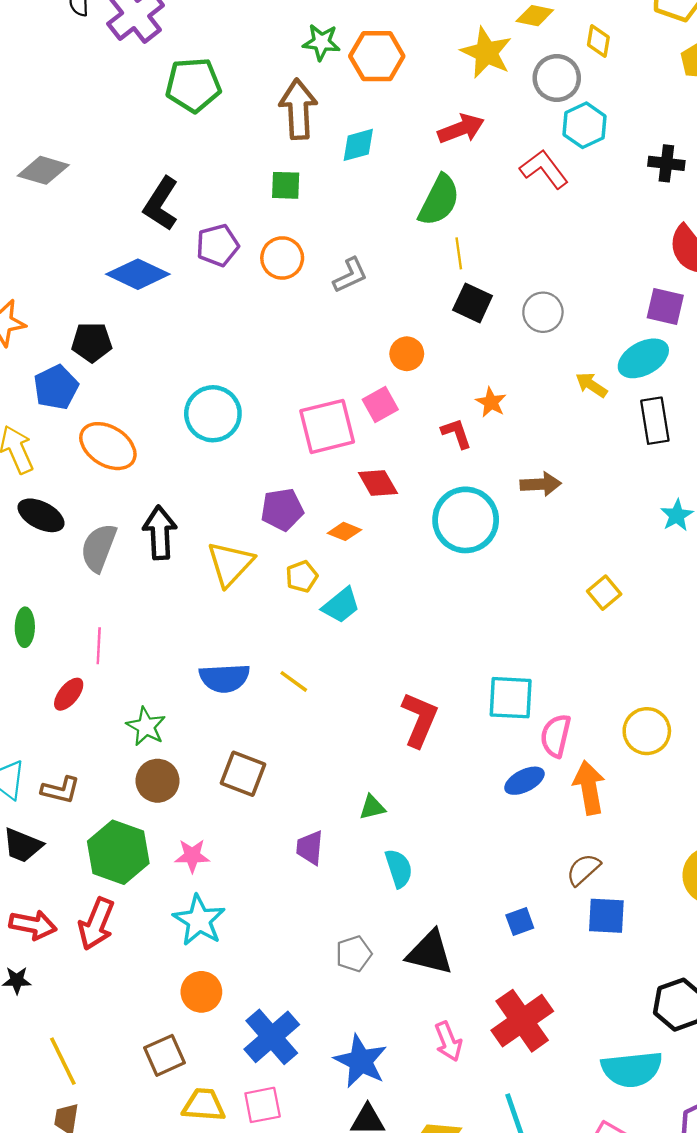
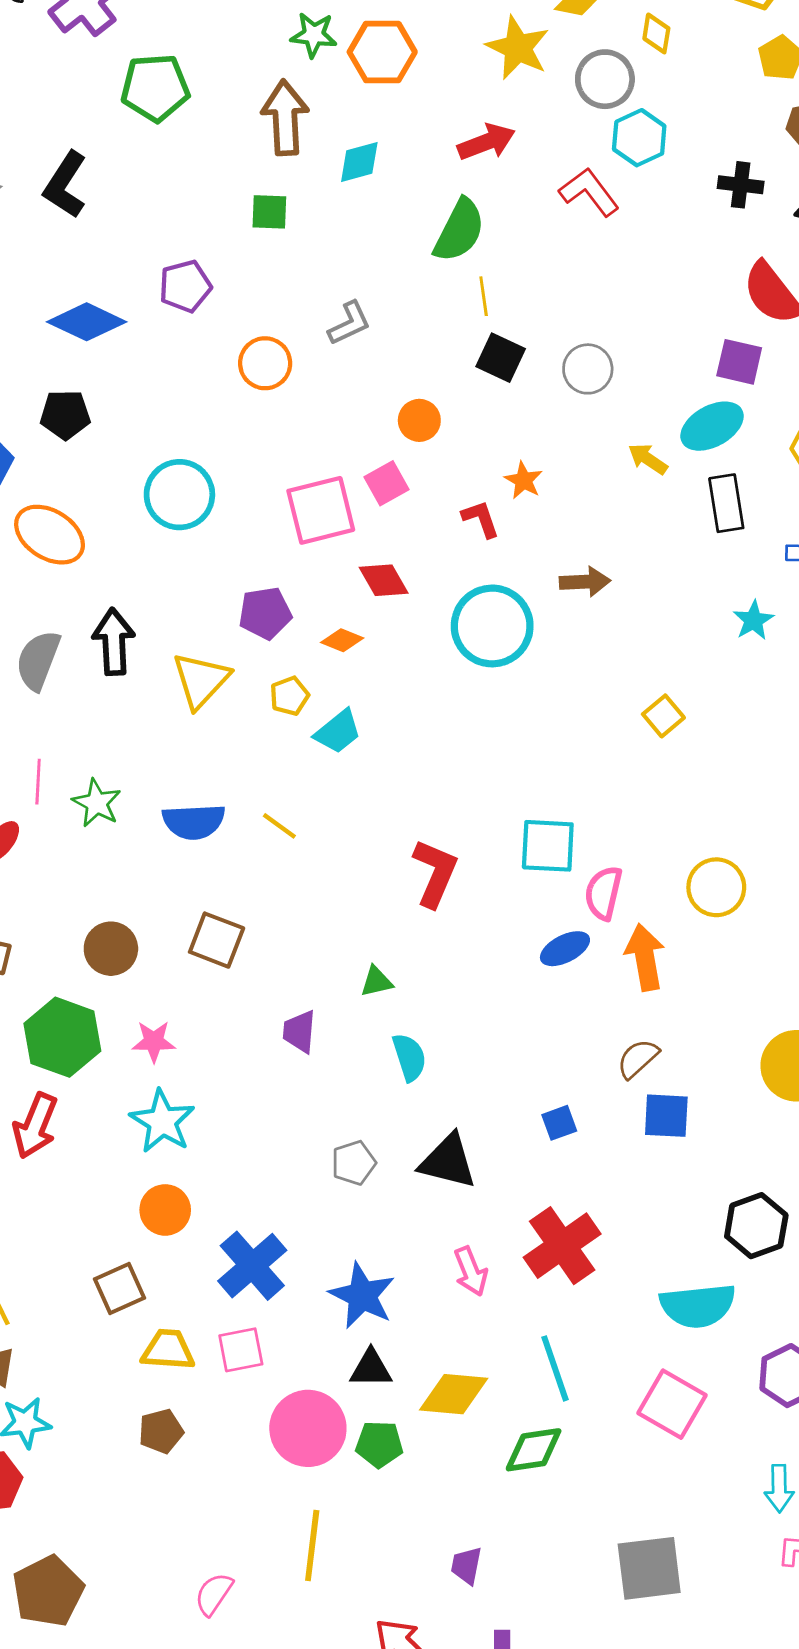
black L-shape: (161, 204) -> (65, 185), moved
orange circle: (282, 258) -> (265, 363), moved
black pentagon: (92, 342) -> (65, 415), moved
green star: (146, 726) -> (97, 803), moved

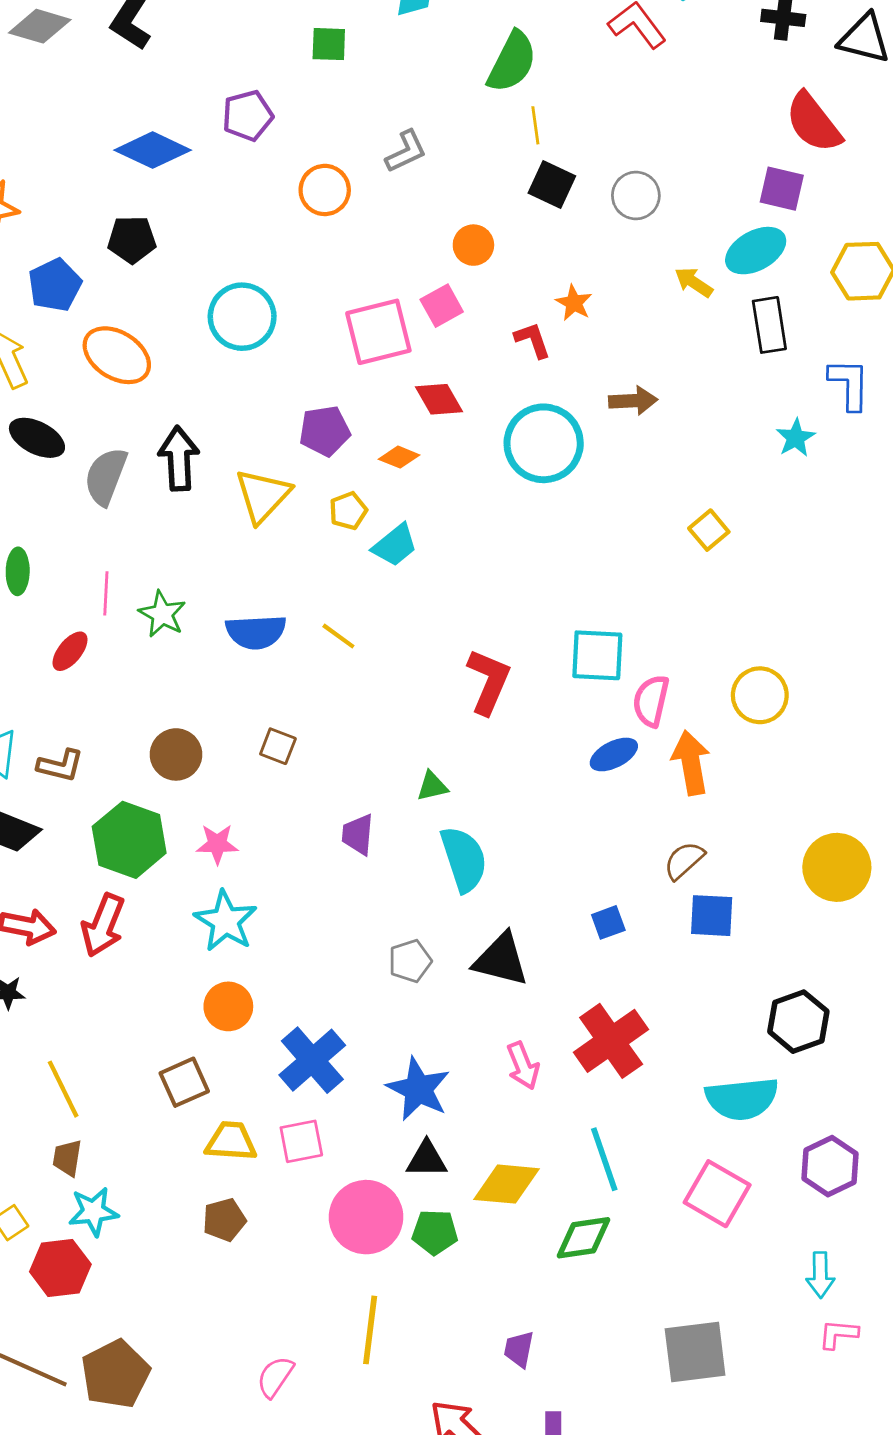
brown square: (217, 940) -> (278, 746), size x0.7
cyan semicircle: (409, 1057) -> (464, 859), size x1.4

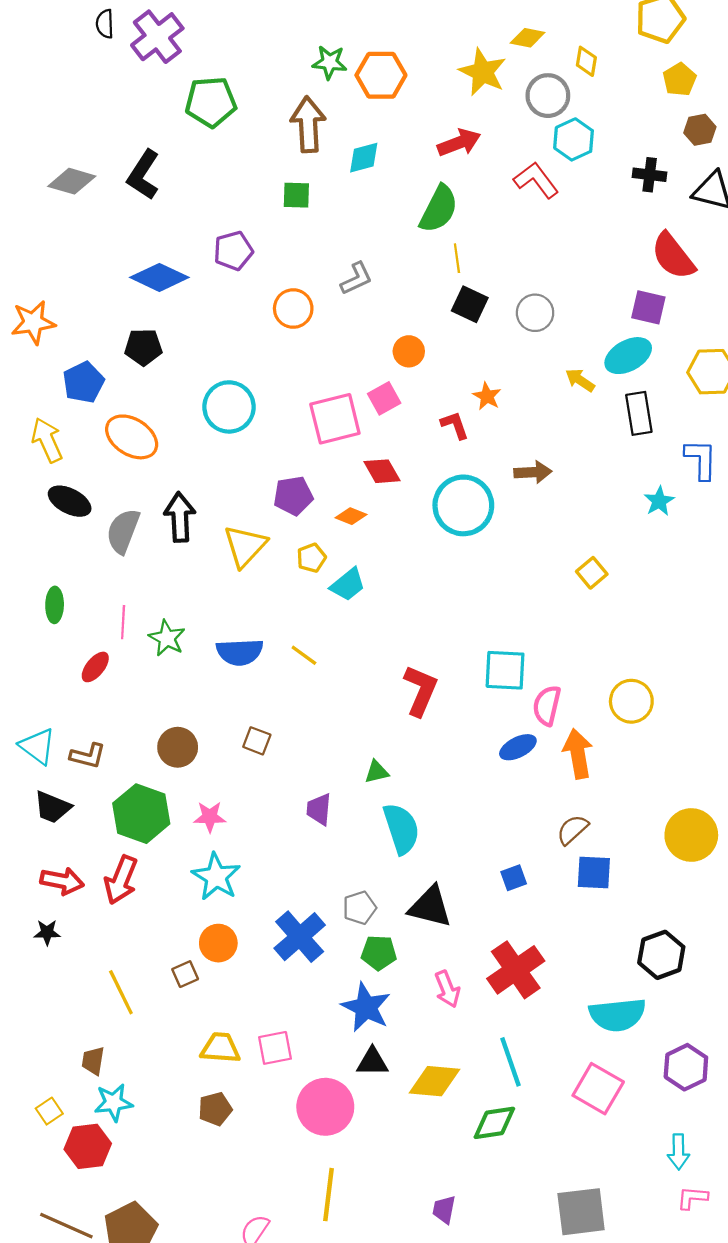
blue cross: (312, 1060) -> (300, 937), moved
brown square: (184, 1082) -> (185, 974), moved, size x0.7
yellow line: (63, 1089) -> (121, 992), moved
green pentagon: (435, 1232) -> (379, 953), moved

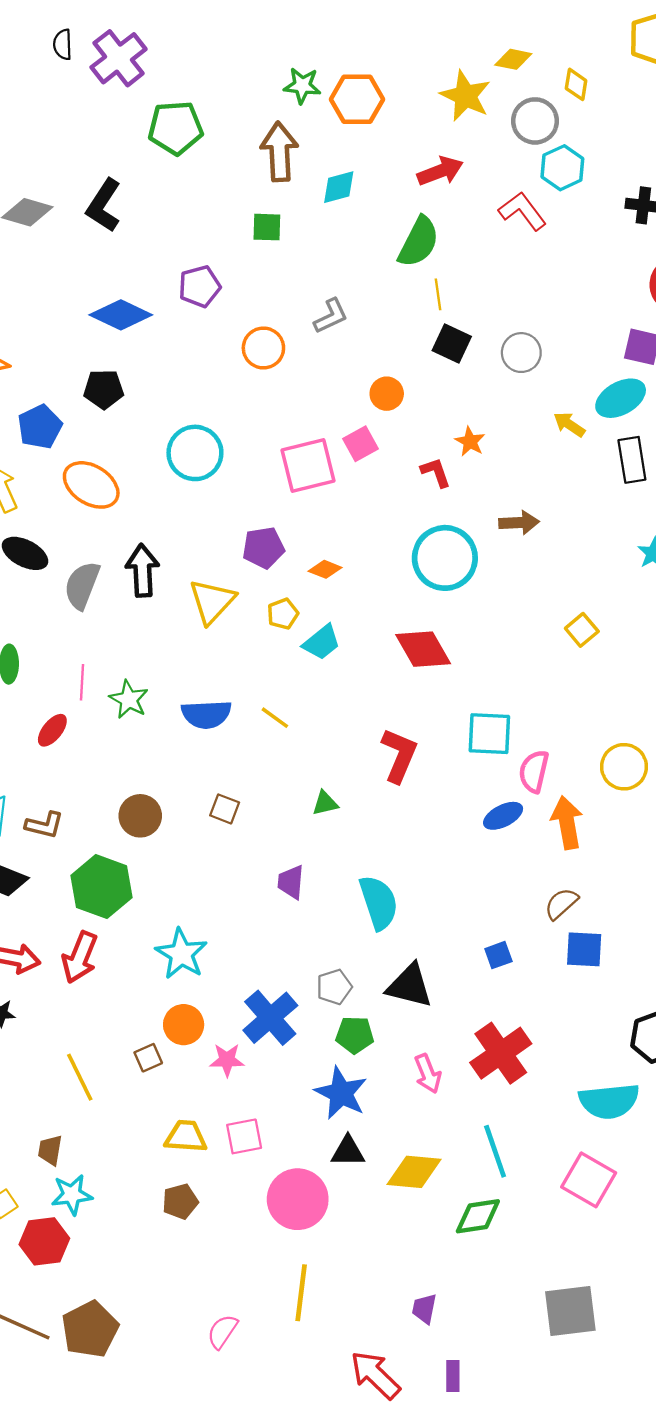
red diamond: (382, 471) -> (423, 649), moved, size x1.4
green triangle: (377, 772) -> (325, 803), moved
pink star: (210, 817) -> (227, 1060), moved

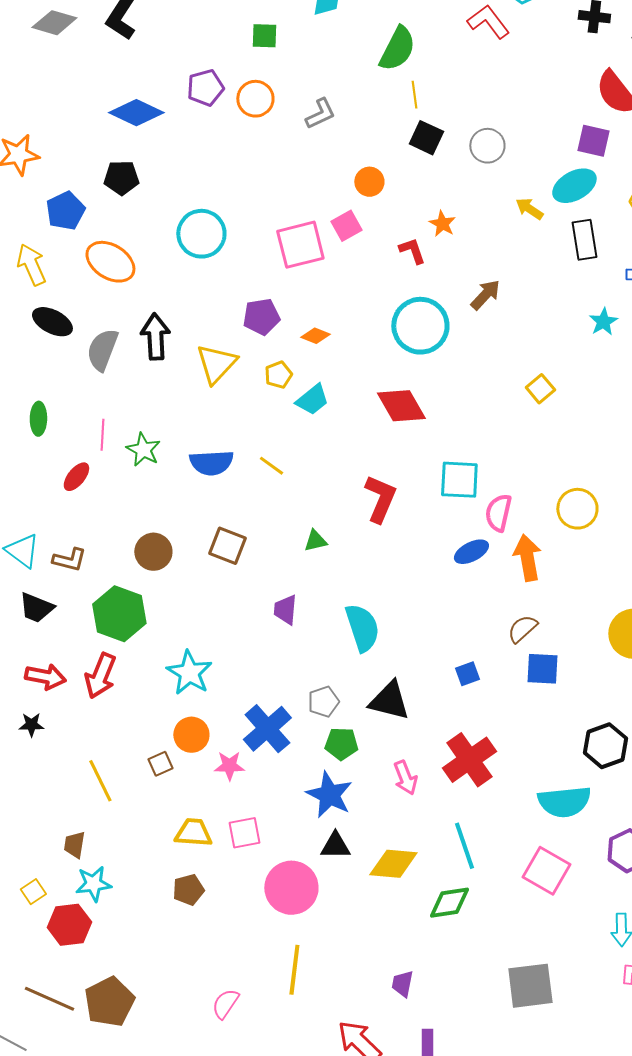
orange circle: (263, 348) -> (255, 99), moved
brown arrow: (519, 523) -> (485, 295), turned -44
brown square: (225, 809) -> (227, 546), size x1.4

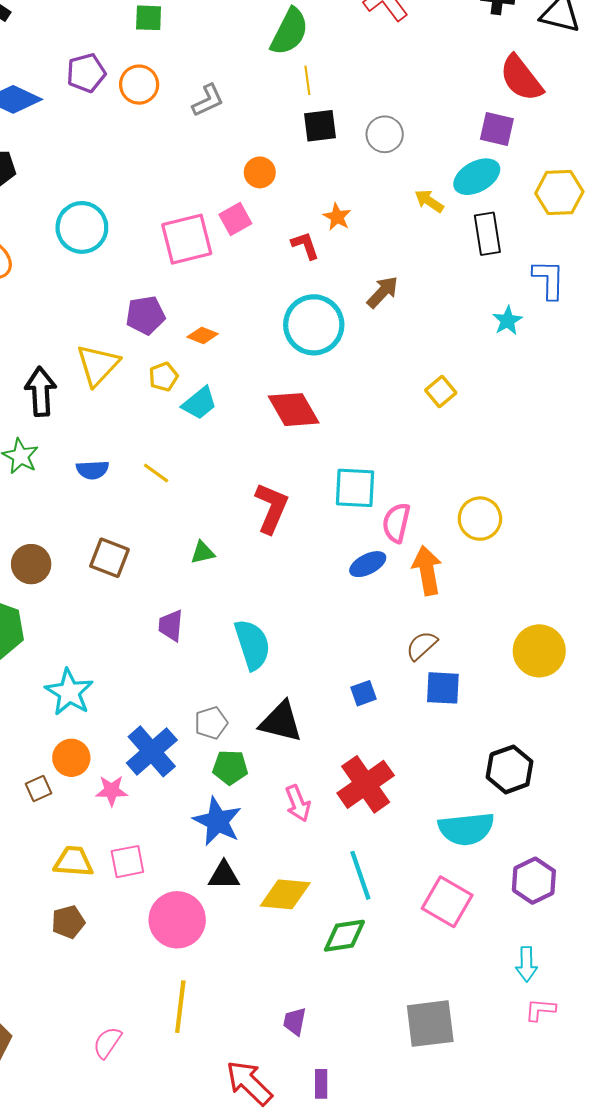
black square: (426, 138) -> (320, 126), turned -32
black arrow: (155, 337) -> (41, 392), moved
blue semicircle: (211, 463) -> (92, 470), size x0.7

